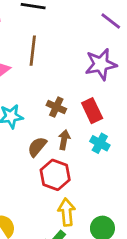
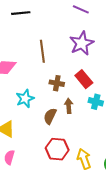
brown line: (33, 51) -> (42, 51), moved
red hexagon: (55, 175) -> (57, 149), moved

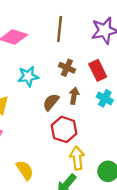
red hexagon: (57, 149) -> (64, 129), moved

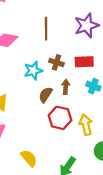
red rectangle: (98, 70) -> (84, 62), turned -60
cyan star: (28, 76) -> (33, 71), moved
yellow arrow: (77, 158) -> (86, 125), moved

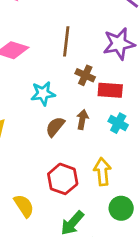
brown cross: (56, 62) -> (85, 75), moved
red hexagon: (60, 118) -> (63, 179), moved

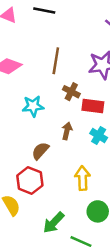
brown semicircle: (55, 127) -> (40, 151), moved
red hexagon: (63, 179) -> (30, 180), moved

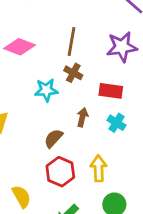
brown cross: (71, 92) -> (73, 73), moved
red hexagon: (30, 180) -> (60, 172), moved

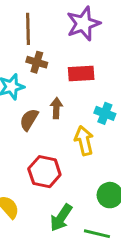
cyan cross: (117, 123) -> (105, 113), moved
brown semicircle: (53, 138) -> (29, 120), moved
yellow arrow: (99, 168) -> (84, 141), moved

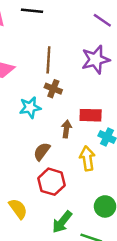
red rectangle: (81, 73) -> (91, 115), moved
brown semicircle: (29, 120) -> (42, 151), moved

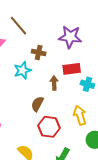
brown line: (48, 60) -> (19, 26), moved, turned -35
purple star: (96, 60) -> (70, 37), moved, turned 30
yellow arrow: (87, 158) -> (80, 115), moved

